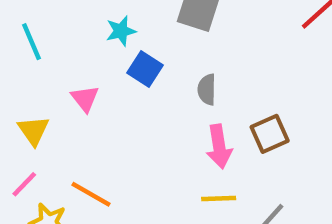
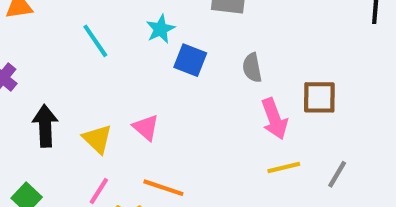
cyan line: (31, 42) -> (95, 41), moved
pink triangle: (85, 99) -> (146, 127), moved
brown square: (270, 134) -> (319, 97), turned 36

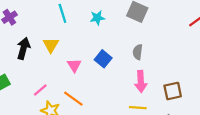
blue square: (190, 60) -> (103, 59), moved
brown square: (319, 97) -> (173, 91), moved, turned -30
yellow triangle: (97, 139) -> (51, 45), moved

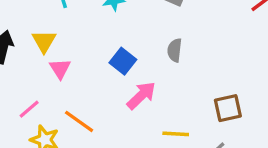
pink triangle: (74, 65) -> (60, 69), moved
pink arrow: (141, 81) -> (141, 95), moved, turned -130

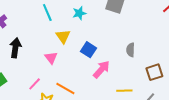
yellow triangle: (44, 41) -> (63, 36), moved
gray semicircle: (175, 50) -> (130, 50), moved

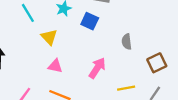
blue square: (88, 50) -> (90, 21), moved
pink triangle: (51, 58) -> (55, 66), moved, turned -32

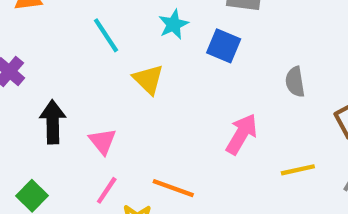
pink triangle: (55, 66) -> (103, 141), moved, turned 42

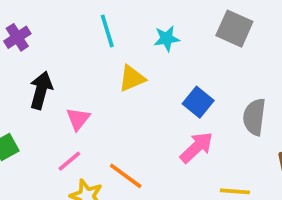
blue square: (224, 46) -> (198, 102), moved
yellow triangle: (148, 79) -> (132, 78), turned 36
gray semicircle: (295, 82) -> (254, 117), size x1.4

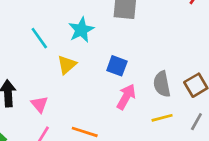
cyan star: (167, 39) -> (81, 30), size x1.4
gray semicircle: (254, 117) -> (162, 84), moved

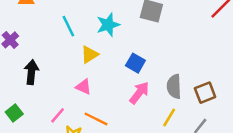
pink triangle: (40, 104) -> (83, 87), moved, turned -35
yellow line: (162, 118) -> (169, 117), turned -54

